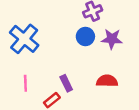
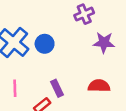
blue circle: (85, 36) -> (45, 44), moved

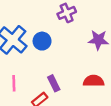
purple cross: (84, 14) -> (67, 13), moved

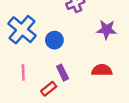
blue circle: (42, 41) -> (54, 40), moved

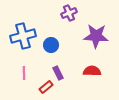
blue cross: (22, 30) -> (23, 36), turned 35
purple star: (107, 30) -> (96, 36), size x1.4

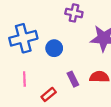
purple cross: (69, 13) -> (74, 13), turned 35
purple rectangle: (58, 73) -> (73, 79), moved

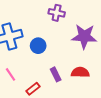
pink line: (24, 79) -> (10, 74), turned -32

